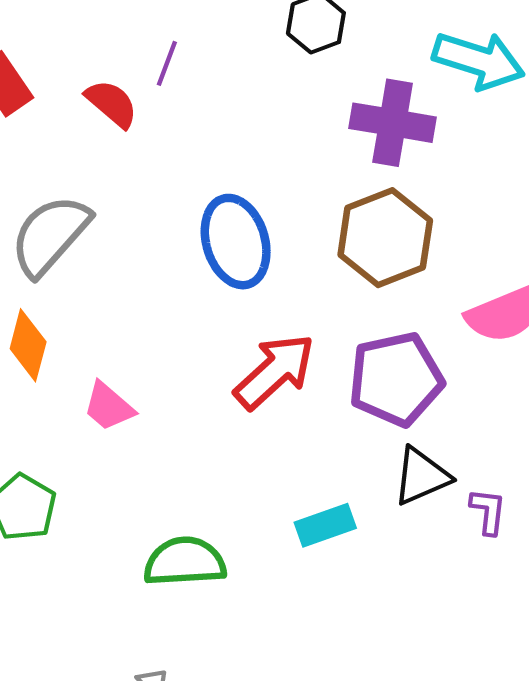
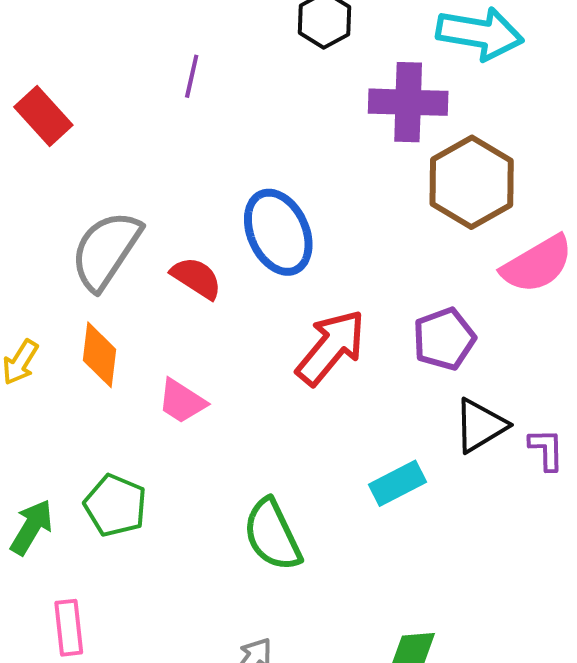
red semicircle: (112, 104) -> (196, 278), moved
brown hexagon: (385, 238) -> (472, 182), moved
purple pentagon: (396, 379) -> (444, 339), size x0.7
green semicircle: (185, 562) -> (272, 535), turned -104

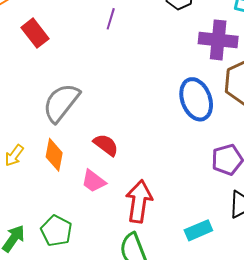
blue ellipse: (278, 232) -> (196, 99), moved
red semicircle: (196, 278) -> (106, 145), moved
red arrow: (331, 347) -> (139, 201), moved, turned -36

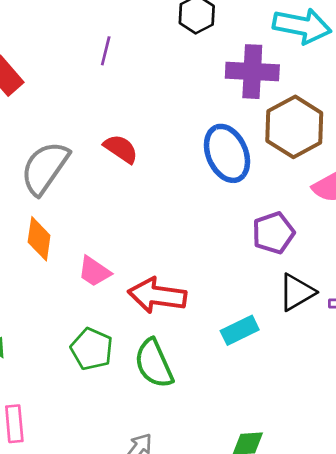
red semicircle: (106, 145) -> (121, 149), moved
red arrow: (139, 201) -> (157, 295), turned -87
green pentagon: (56, 231) -> (92, 349), moved

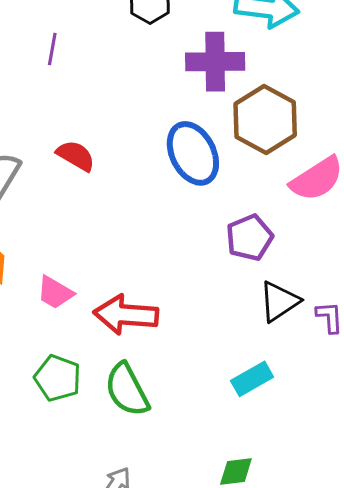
cyan rectangle: (240, 330) -> (252, 379), moved

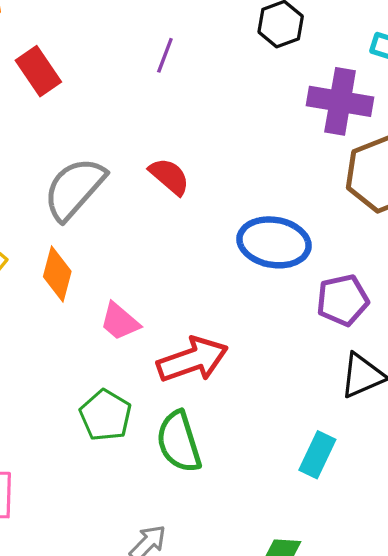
blue ellipse: (193, 153) -> (274, 242), moved, turned -64
red arrow: (126, 315) -> (192, 360), turned 146
cyan rectangle: (252, 379) -> (317, 455), turned -45

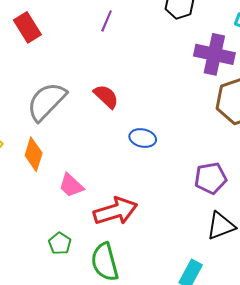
blue ellipse: (274, 242) -> (143, 138), moved, size x0.6
green pentagon: (106, 415) -> (60, 243), size x0.7

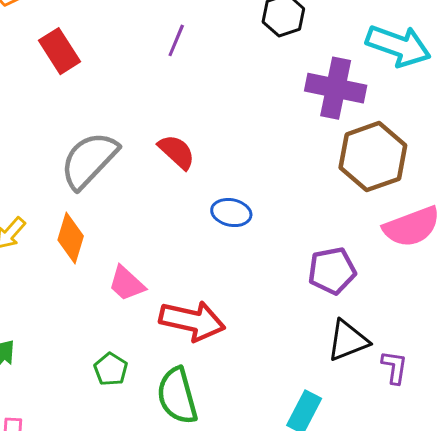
red arrow: (115, 211) -> (192, 321), turned 30

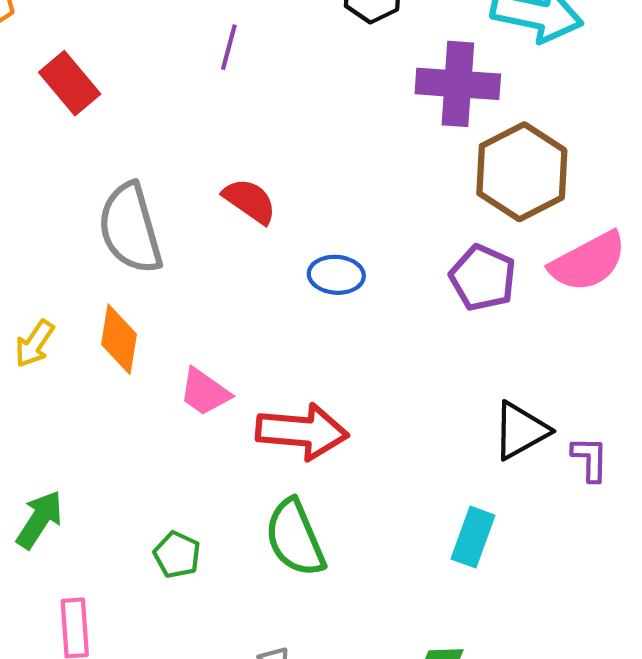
gray semicircle: (89, 160) -> (130, 228), turned -52
purple pentagon: (332, 271) -> (483, 278), moved, turned -30
green pentagon: (111, 369) -> (177, 555), moved

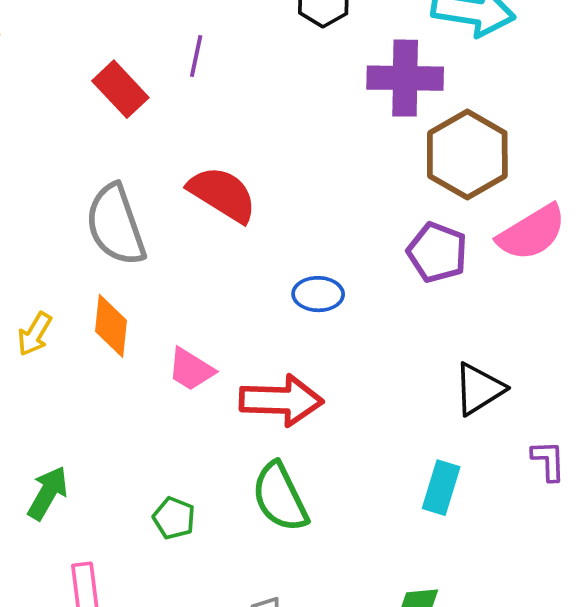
red rectangle: (70, 83) -> (120, 89), moved
red semicircle: (250, 201) -> (222, 194), size x1.4
blue ellipse: (336, 275) -> (318, 294), moved
purple L-shape: (590, 459) -> (548, 461), moved

